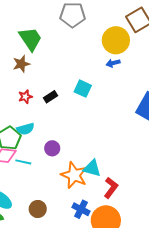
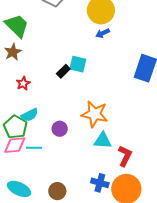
black rectangle: (51, 97) -> (63, 71), moved
orange star: (74, 175) -> (95, 114), moved

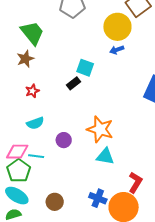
cyan square: (78, 64) -> (85, 68), moved
green pentagon: (15, 127) -> (19, 171), moved
red L-shape: (125, 156) -> (135, 182), moved

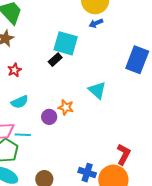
cyan square: (85, 68) -> (66, 43), size x1.4
orange star: (100, 129) -> (66, 107), moved, size x0.6
cyan triangle: (105, 156) -> (97, 90), moved, turned 36

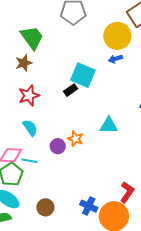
red star: (14, 70) -> (29, 96), size x1.5
cyan triangle: (97, 90) -> (109, 125), turned -48
cyan semicircle: (20, 102) -> (30, 128), turned -108

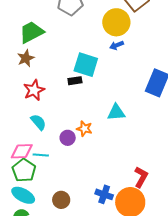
green trapezoid: (32, 38) -> (31, 32), turned -76
black rectangle: (71, 90) -> (75, 81), turned 32

